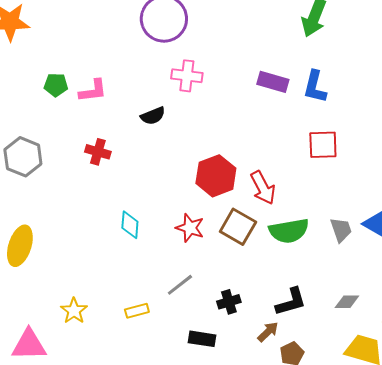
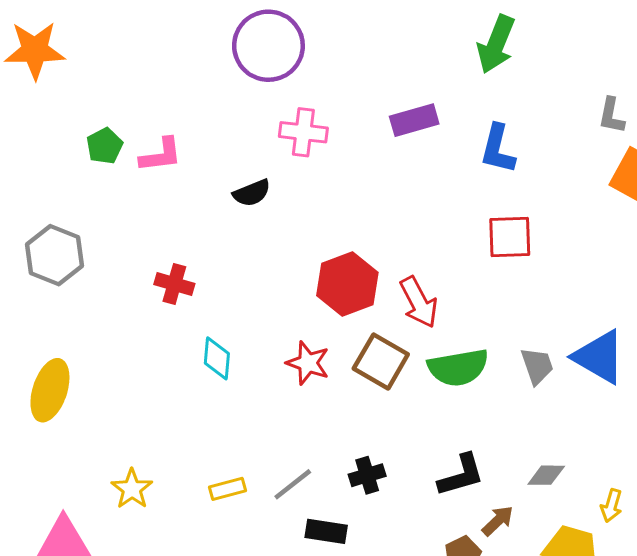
purple rectangle: (273, 82) -> (414, 120), moved, turned -32
green pentagon: (56, 85) -> (105, 146), turned -30
red cross: (98, 152) -> (174, 284), moved
gray line: (180, 285) -> (293, 484), moved
brown arrow: (268, 332) -> (498, 521), moved

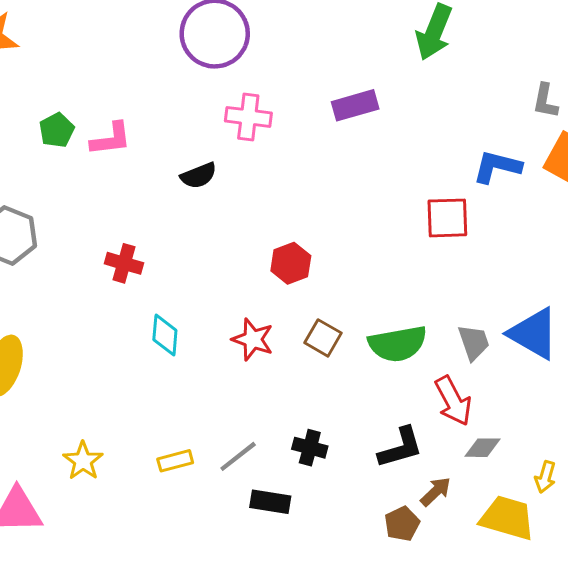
blue L-shape: (498, 149) -> (497, 167), moved, turned 90
red hexagon: (347, 284) -> (291, 263), size x0.7
red arrow: (419, 302) -> (453, 401), moved
brown square: (381, 361) -> (323, 338), size x0.7
black cross: (367, 475) -> (310, 448), turned 32

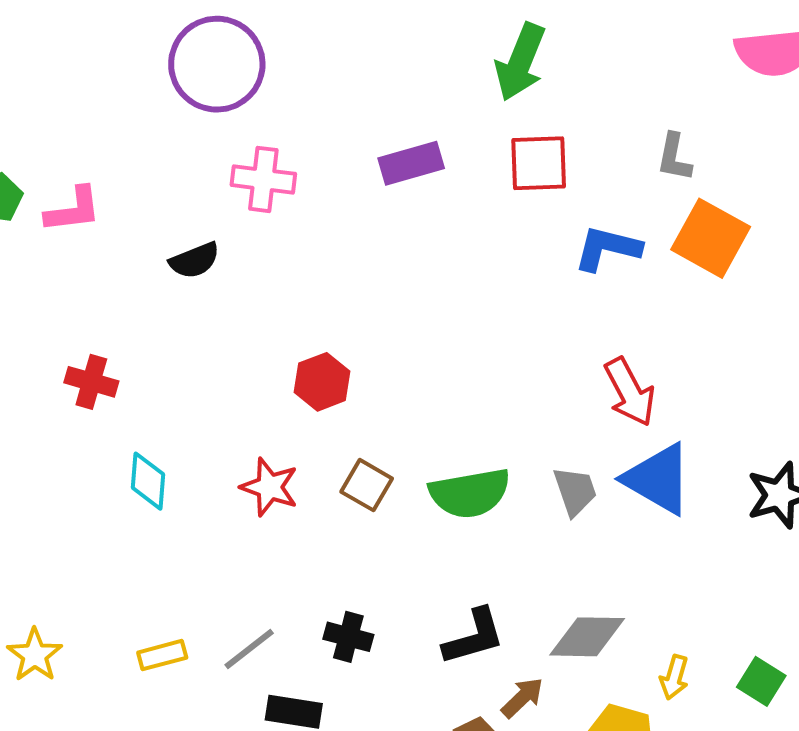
red square: (447, 218) -> (539, 163), moved
red arrow: (453, 401) -> (630, 392), moved
gray diamond: (482, 448) -> (587, 637), size x1.5

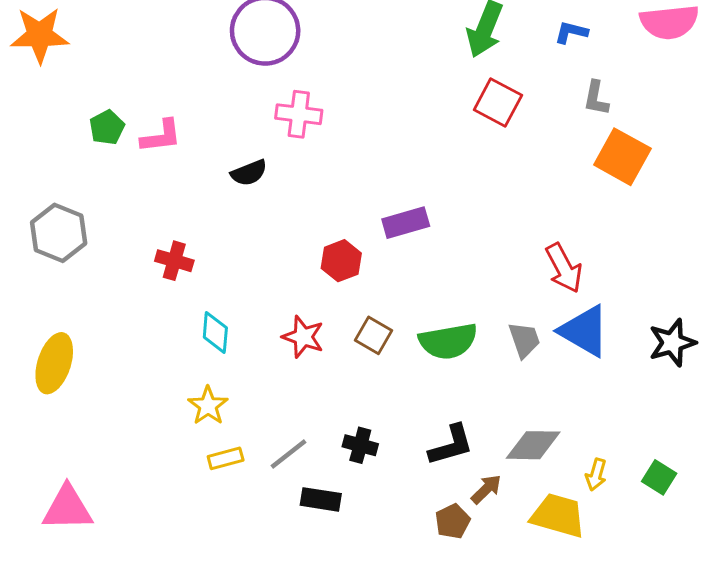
purple rectangle: (411, 163) -> (406, 223), moved
red square: (539, 163) -> (498, 103), turned 30
blue L-shape: (607, 248) -> (571, 32), moved, size x0.7
yellow star: (35, 655) -> (208, 406), moved

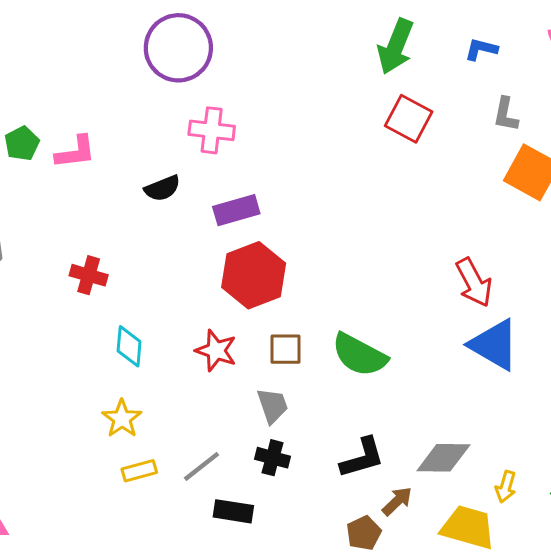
purple rectangle: (406, 223) -> (236, 210), moved
red hexagon: (341, 261) -> (254, 275), size x1.6
brown square: (373, 335) -> (286, 349), turned -30
gray trapezoid: (524, 340) -> (273, 406), moved
green semicircle: (448, 341) -> (359, 355), turned 38

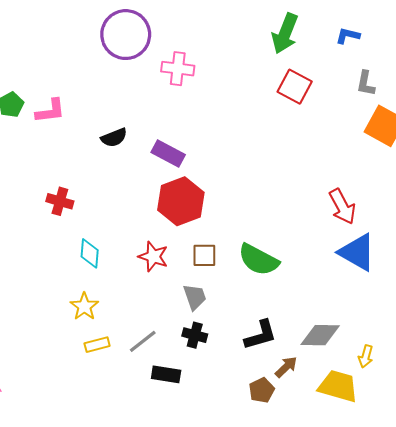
pink cross: (212, 130) -> (178, 69), moved
purple rectangle: (236, 210) -> (168, 153), turned 44

